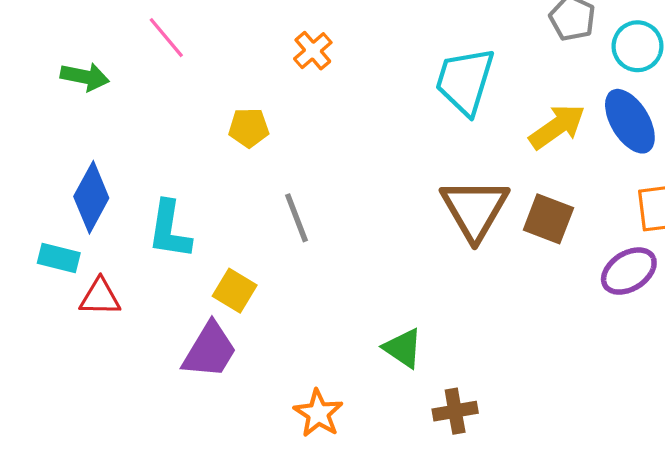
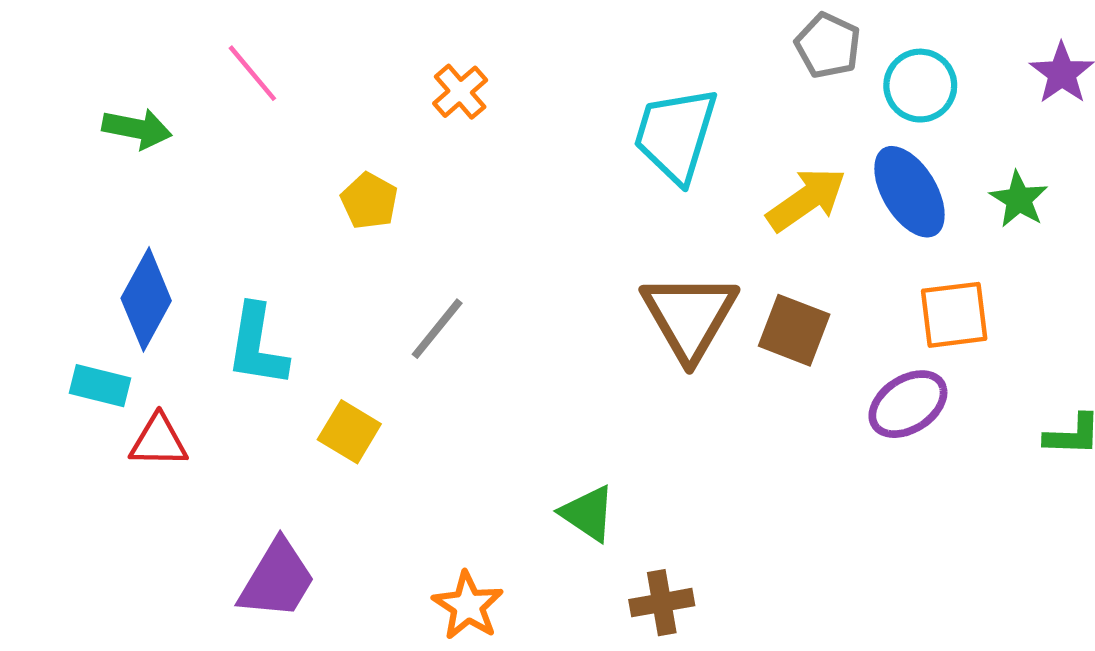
yellow pentagon: (249, 128) -> (369, 201), turned 30
gray line: (297, 218) -> (437, 329), turned 60
purple trapezoid: (210, 350) -> (277, 580), moved

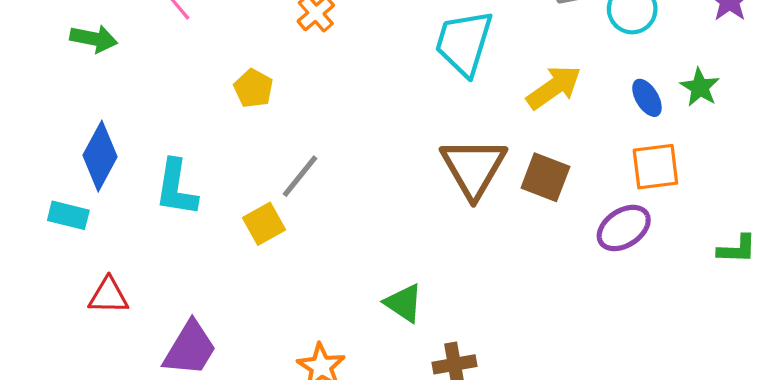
blue ellipse: (909, 192) -> (647, 98), moved, size x0.6
yellow square: (349, 432) -> (264, 224), moved, turned 30
red triangle: (159, 441) -> (108, 296), moved

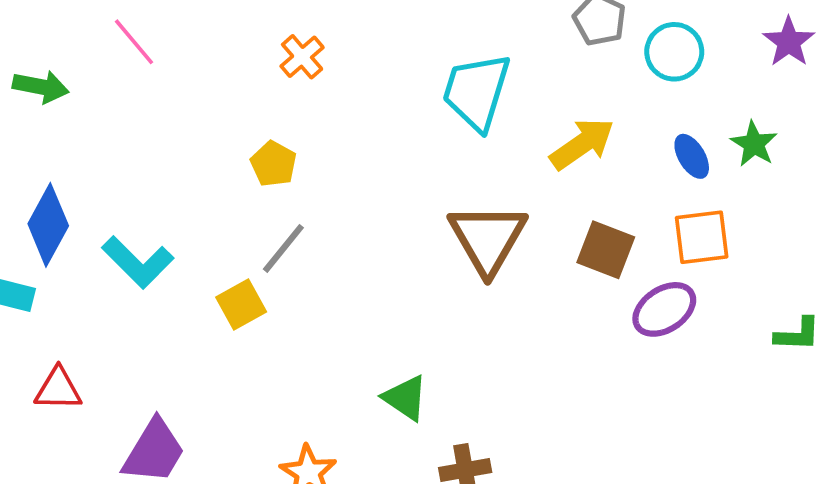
yellow pentagon: (253, 88) -> (273, 164), moved
brown square: (545, 177) -> (606, 250), moved
cyan L-shape: (176, 188) -> (138, 262), turned -54

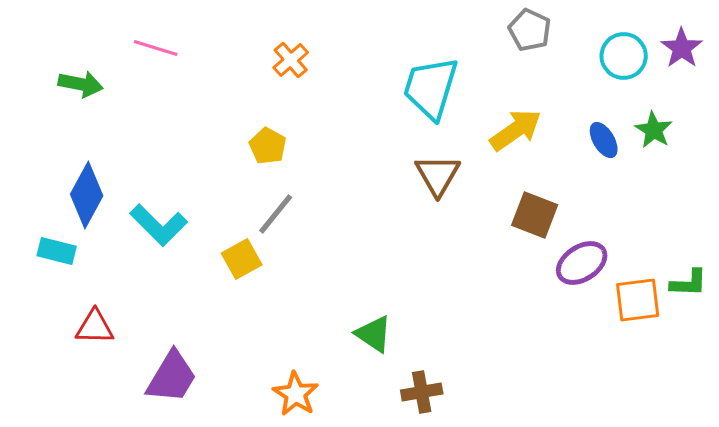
pink line: (134, 42) -> (156, 48), turned -33
cyan circle: (674, 52) -> (624, 56), moved
orange square: (702, 237) -> (638, 300), moved
brown triangle: (488, 239) -> (438, 175), moved, size x0.7

